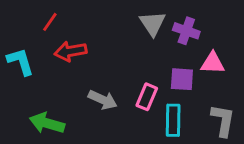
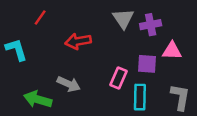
purple cross: (186, 31) -> (151, 25), turned -30
red arrow: (70, 51) -> (78, 41), moved
gray arrow: (103, 100) -> (69, 84), moved

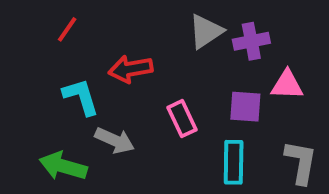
gray triangle: (123, 19) -> (206, 31), turned 30
cyan L-shape: (16, 50) -> (81, 97), moved
pink rectangle: (118, 78) -> (182, 119), moved, turned -48

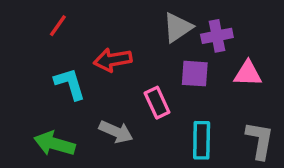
purple square: (245, 107) -> (195, 74), moved
gray arrow: (115, 140) -> (116, 132), moved

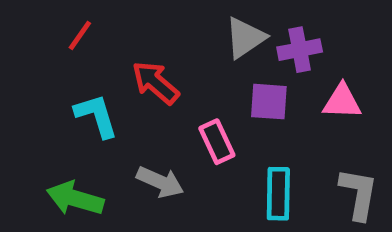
red arrow: (113, 60) -> (155, 83), turned 51

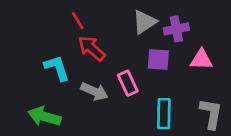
red line: (80, 35) -> (78, 21), moved, turned -66
gray arrow: (160, 182) -> (94, 91), moved

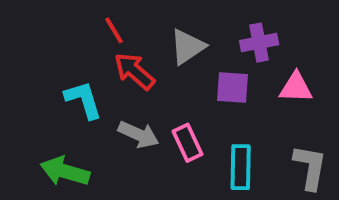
gray triangle: (144, 22) -> (188, 47), moved
pink rectangle: (128, 83) -> (188, 143), moved

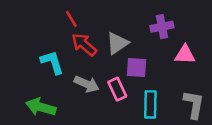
gray triangle: (188, 47) -> (117, 43), moved
purple square: (232, 88) -> (136, 67), moved

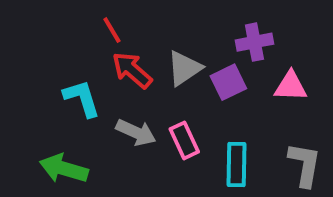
purple square: (136, 67) -> (228, 82), moved, turned -30

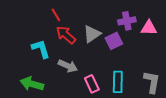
pink triangle: (291, 86) -> (149, 28), moved
pink rectangle: (184, 140) -> (92, 84), moved

